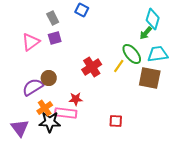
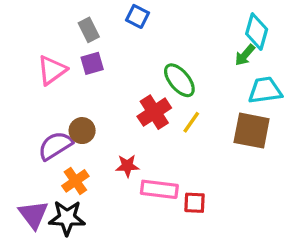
green ellipse: (132, 54) -> (179, 80), moved
yellow line: (119, 66) -> (191, 122), moved
pink rectangle: (66, 113) -> (159, 189), moved
black star: (50, 122) -> (67, 218), moved

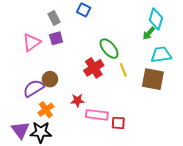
yellow line: (191, 122) -> (123, 70), moved, turned -56

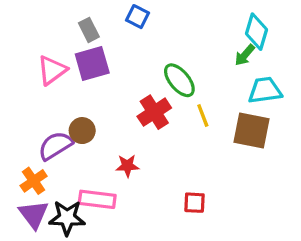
purple square: (56, 38) -> (92, 63), size x1.5
orange cross: (46, 110) -> (34, 181), moved
pink rectangle: (97, 115) -> (97, 199), moved

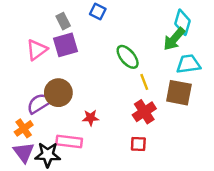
green arrow: (245, 55) -> (174, 39), size x1.5
red cross: (154, 112) -> (144, 112), moved
brown circle: (82, 131) -> (58, 93), size x1.5

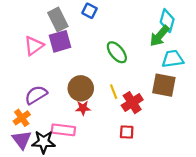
gray rectangle: (63, 21) -> (58, 19), size x1.5
yellow line: (144, 82) -> (114, 92), moved
brown circle: (58, 93) -> (81, 88), moved

